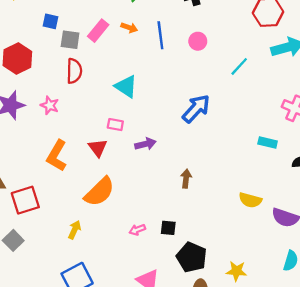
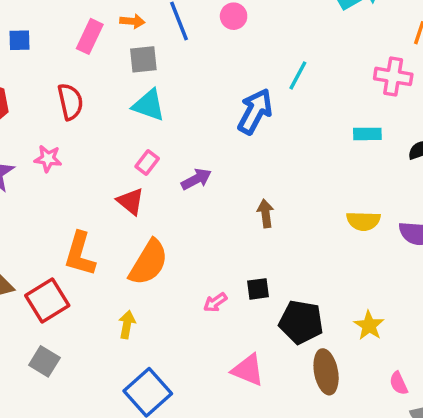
gray square: (70, 40) -> (143, 59), moved
cyan line: (239, 66) -> (298, 75), moved
pink rectangle: (115, 125) -> (147, 162), turned -49
orange L-shape: (57, 156) -> (80, 254), moved
yellow star: (236, 271) -> (369, 326), turned -30

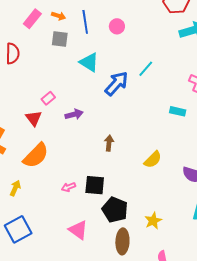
cyan triangle: (149, 105) -> (89, 62), moved
yellow semicircle: (363, 221) -> (153, 160), moved, turned -60
black square: (258, 289) -> (95, 185), size x1.5

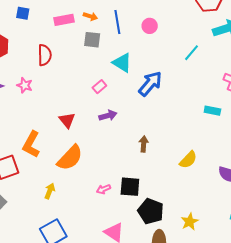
pink rectangle: (32, 19) -> (64, 20), turned 42
cyan line: (146, 69) -> (192, 53), moved
pink rectangle: (48, 98) -> (99, 87), moved

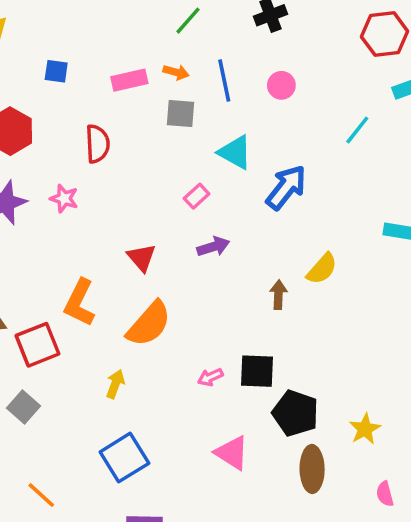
yellow semicircle: (188, 160) -> (322, 269), moved

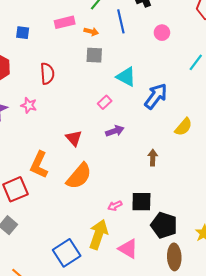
pink rectangle: (129, 80) -> (65, 22), moved
blue line: (224, 80) -> (121, 21), moved
pink circle: (281, 85) -> (162, 33), moved
yellow semicircle: (322, 269) -> (183, 127), moved
yellow arrow: (115, 384) -> (98, 234), moved, size x1.8

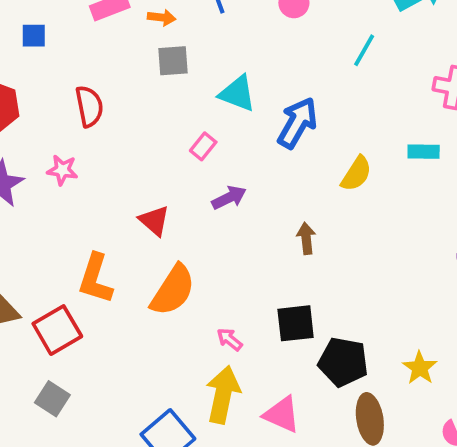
pink arrow: (115, 206) -> (230, 339), moved, turned 72

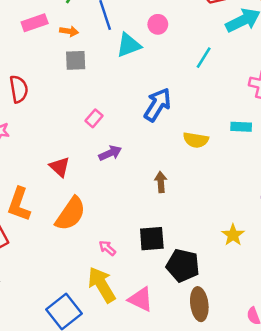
cyan triangle: (237, 93) -> (129, 45), moved, turned -44
yellow semicircle: (356, 174) -> (196, 140), turned 65
yellow star: (420, 368) -> (233, 235), moved
yellow arrow: (223, 395) -> (102, 285), turned -45

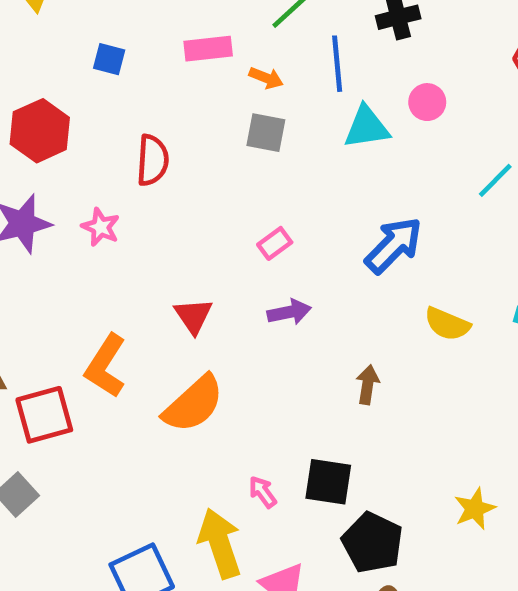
pink arrow: (107, 248) -> (263, 492), moved

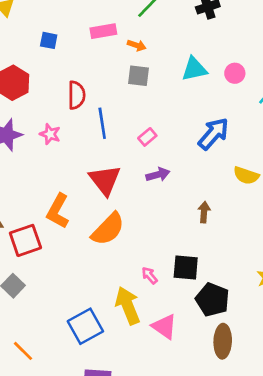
blue line: (337, 64) -> (102, 123), moved
pink circle: (427, 102) -> (235, 73), moved
red triangle: (193, 316) -> (105, 180), size x1.5

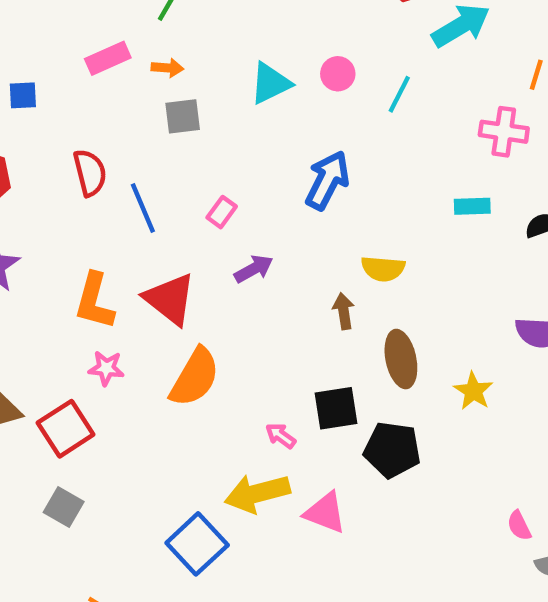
pink star: (50, 134) -> (106, 368), moved
yellow semicircle: (246, 175) -> (383, 269), moved
orange L-shape: (58, 211) -> (95, 301), moved
yellow arrow: (128, 306) -> (257, 493), turned -69
brown ellipse: (223, 341) -> (401, 359), moved

